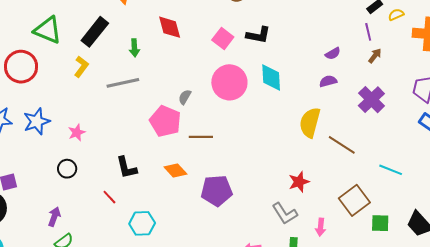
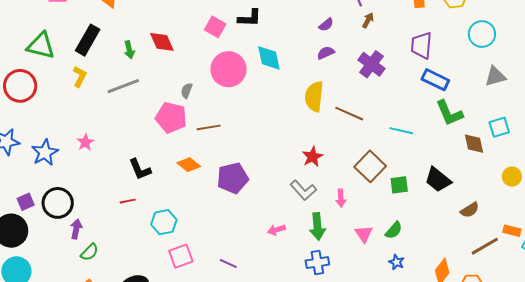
red diamond: (170, 27) -> (162, 42), moved
blue star: (37, 121) -> (45, 153), moved
black circle: (67, 169) -> (58, 203), moved, size x1.6
red line: (109, 197) -> (128, 201), turned -49

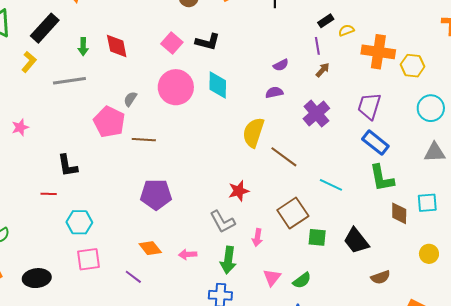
orange diamond: (189, 165) -> (150, 248), moved

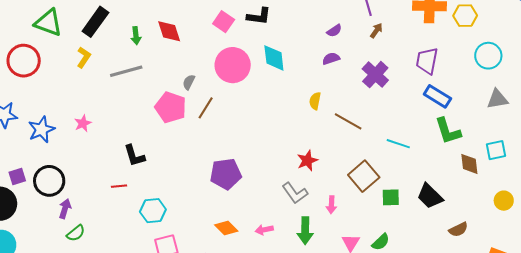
yellow semicircle: (253, 133) -> (315, 101), size x0.6
brown line: (144, 140) -> (206, 108), moved, turned -55

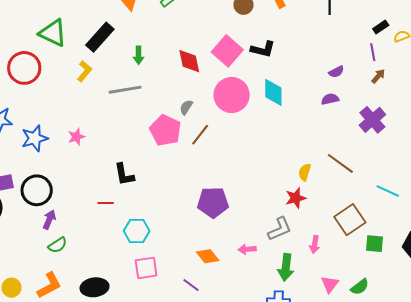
pink square: (224, 22) -> (227, 51), size x1.4
red diamond: (169, 31) -> (189, 61), moved
yellow semicircle: (315, 101) -> (305, 172), moved
gray L-shape: (295, 193) -> (280, 229), turned -84
pink arrow: (264, 230) -> (247, 249), moved

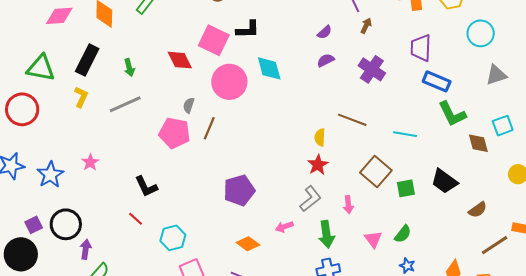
red line: (106, 203) -> (136, 219), turned 56

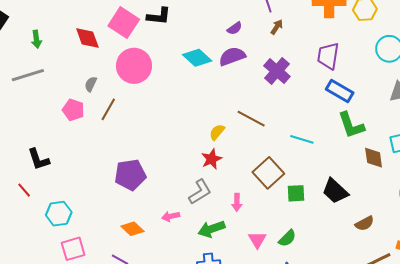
purple semicircle: (326, 60) -> (232, 56), size x1.5
cyan diamond: (269, 68) -> (197, 58), moved, turned -40
pink pentagon: (175, 133) -> (73, 110), size x0.7
yellow semicircle: (320, 137) -> (217, 132), turned 30
green arrow: (326, 234) -> (211, 229), turned 72

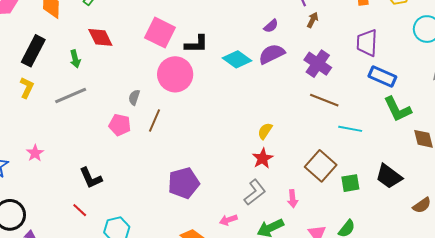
black L-shape: (159, 16) -> (196, 44), moved
red diamond: (87, 38) -> (100, 37), moved
brown line: (251, 119) -> (324, 100), moved

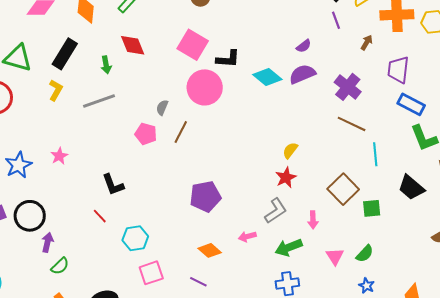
brown arrow: (313, 20) -> (367, 43), moved
cyan line: (350, 129) -> (375, 154), turned 70
black trapezoid: (389, 176) -> (411, 187), moved

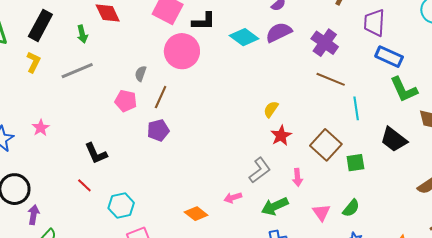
red star: (286, 178) -> (281, 136), moved
purple pentagon: (205, 196) -> (158, 130), moved, size x0.7

